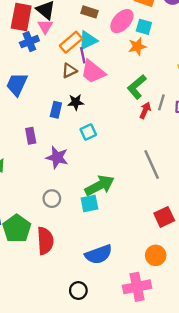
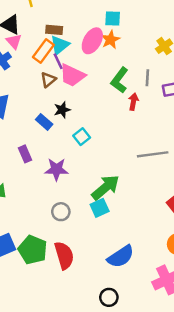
brown rectangle: (89, 12) -> (54, 30), moved
pink ellipse: (122, 21) -> (92, 41), moved
gray line: (161, 102) -> (147, 78), moved
blue rectangle: (56, 110) -> (44, 122), turned -49
gray line: (152, 164) -> (153, 154), turned -60

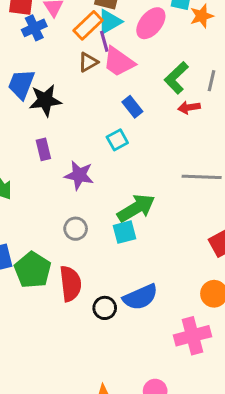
orange star: (111, 40) -> (202, 16), moved
red arrow: (133, 102) -> (189, 107), turned -119
black star: (62, 110) -> (45, 100), moved, size x1.5
blue rectangle: (44, 122) -> (132, 107), moved
black circle: (109, 297) -> (105, 308), moved

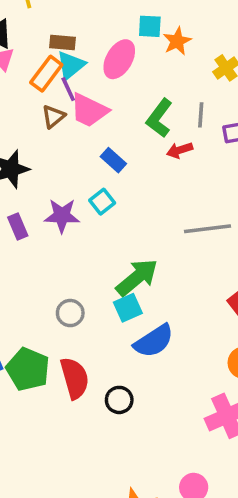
purple star: (79, 175) -> (62, 216), moved
blue semicircle: (140, 297) -> (154, 341), moved

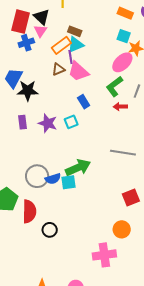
pink ellipse: (119, 59) -> (122, 62), moved
gray circle: (70, 313) -> (37, 176), size x1.5
blue semicircle: (154, 341) -> (53, 179), moved, size x0.7

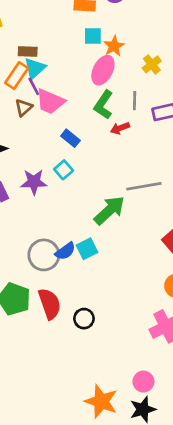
green arrow: (78, 168) -> (109, 210), moved

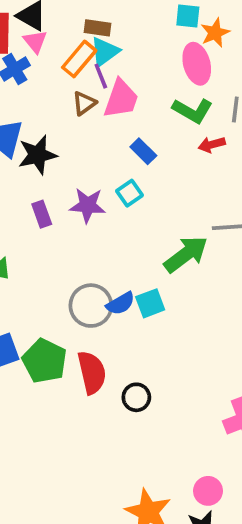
pink ellipse: (103, 70) -> (197, 64), turned -48
pink trapezoid: (50, 102) -> (121, 99), turned -100
green L-shape: (103, 105) -> (193, 111), turned -100

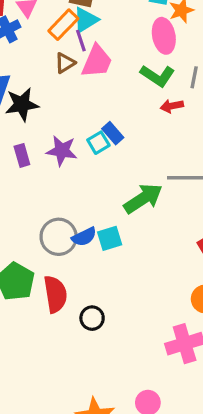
blue rectangle: (143, 151) -> (113, 133), moved

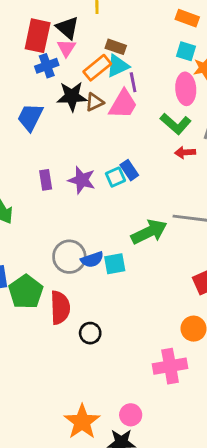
purple line: (81, 41) -> (133, 82), moved
black star: (22, 104) -> (72, 96), moved

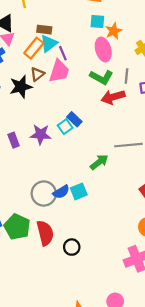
black star: (72, 96) -> (21, 87), moved
red arrow: (185, 152) -> (113, 97), size x1.5
green arrow: (149, 232) -> (99, 162), size x0.7

